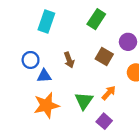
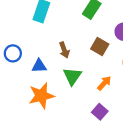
blue circle: (31, 60) -> (13, 53), moved
green triangle: (84, 101) -> (72, 76), moved

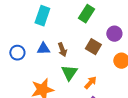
blue triangle: (39, 66) -> (43, 49), moved
orange arrow: (104, 83) -> (90, 83), moved

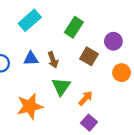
green rectangle: (86, 14) -> (74, 27), moved
cyan rectangle: (42, 16) -> (30, 20), turned 30

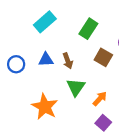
orange star: (30, 106) -> (45, 107), turned -30

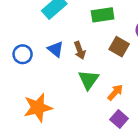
green rectangle: (88, 29) -> (103, 15), turned 48
blue triangle: (46, 60) -> (56, 49), turned 42
orange star: (45, 107) -> (38, 108), moved, turned 30

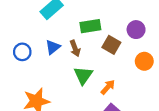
green rectangle: (103, 15) -> (90, 26), moved
blue triangle: (56, 49) -> (53, 47), turned 42

